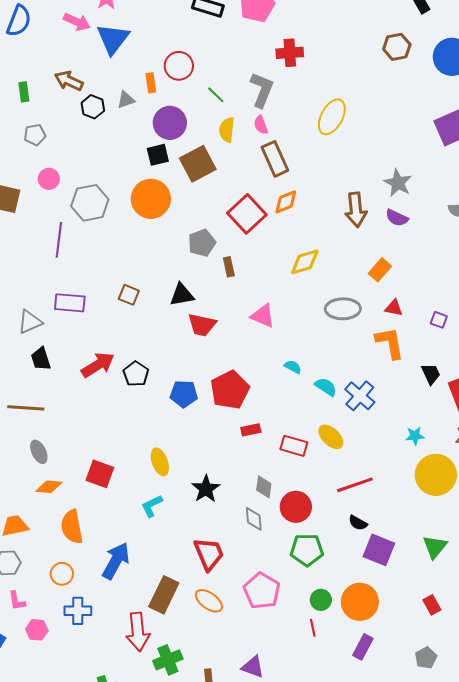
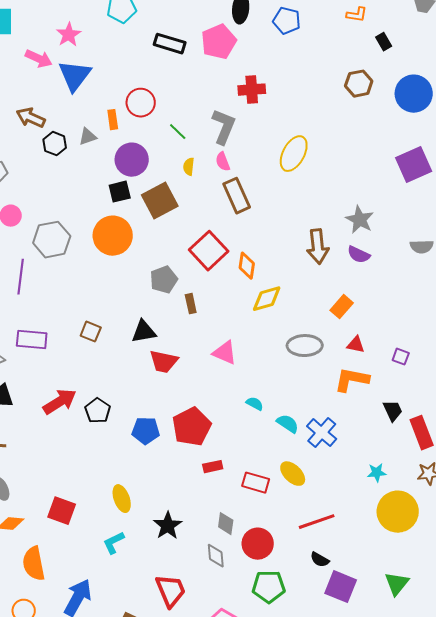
yellow semicircle: (227, 130) -> (189, 167), size x0.7
orange diamond: (286, 202) -> (247, 266), moved, turned -60
orange L-shape: (390, 343) -> (352, 380), turned -69

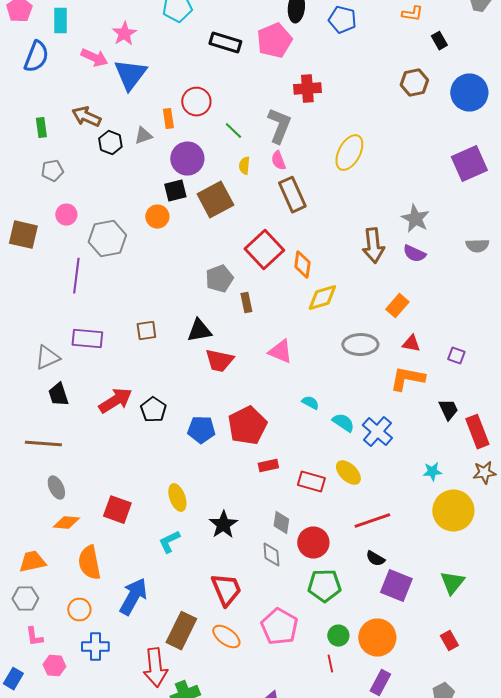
orange circle: (113, 236) -> (157, 217), moved, size x0.6
brown square: (91, 332) -> (146, 331), turned -30

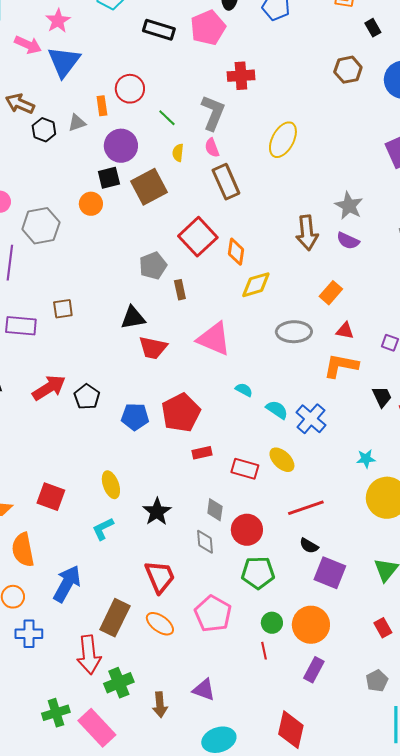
brown square: (146, 331) -> (63, 309), moved
pink triangle: (280, 352) -> (214, 339), size x1.4

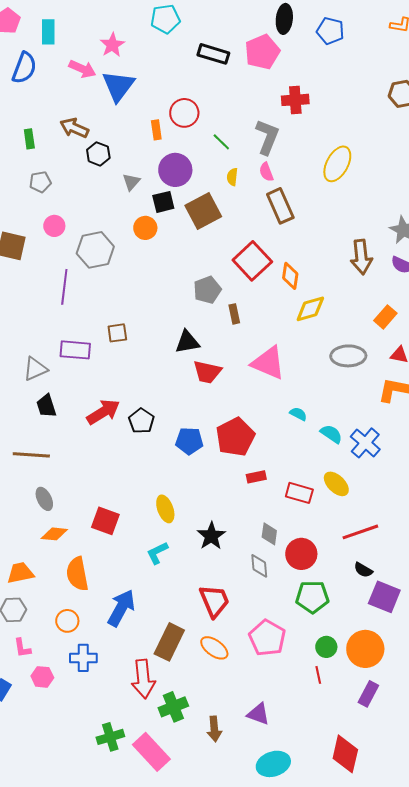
gray triangle: (77, 123) -> (131, 182), moved, turned -30

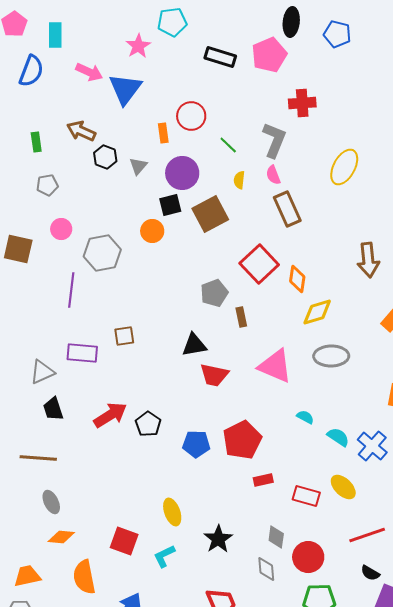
pink star: (112, 45) -> (138, 46), moved
gray triangle: (131, 182) -> (138, 166), moved
gray ellipse: (348, 356) -> (331, 356), moved
red square: (105, 521) -> (124, 541), moved

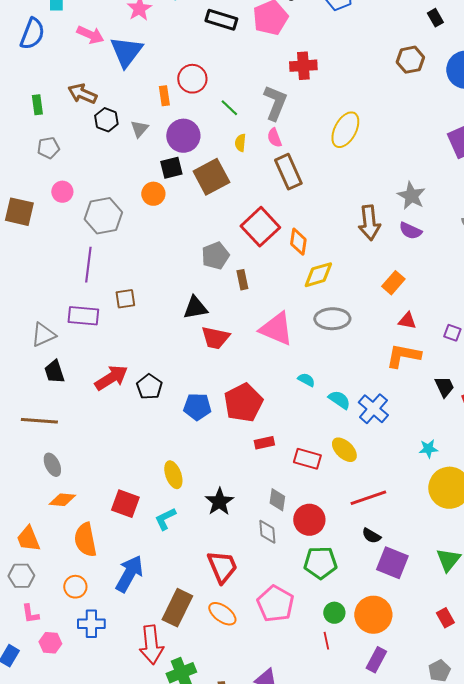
purple line: (71, 290) -> (88, 265), moved
orange trapezoid: (27, 576) -> (28, 539), turned -100

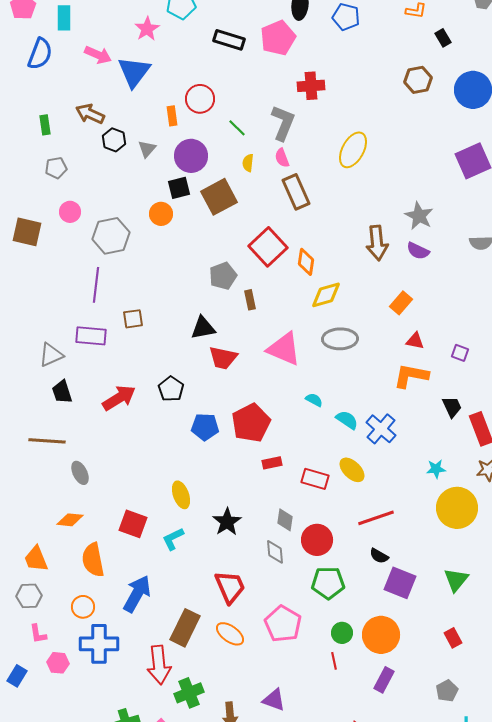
black pentagon: (149, 387) -> (171, 389), moved
gray ellipse: (52, 465) -> (80, 473), moved
blue cross: (91, 624) -> (99, 644), size x1.4

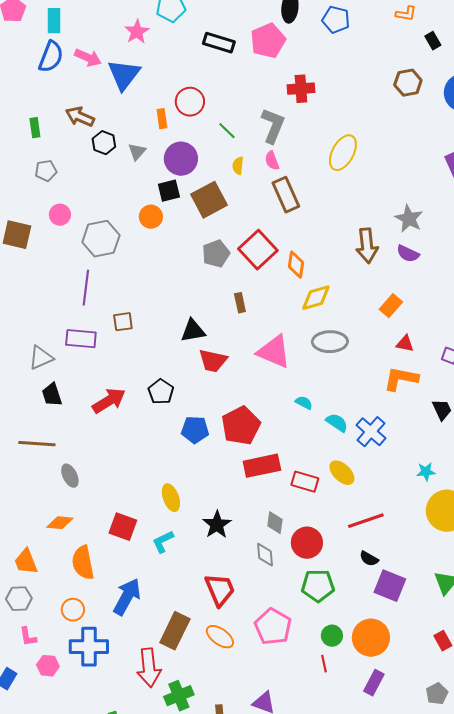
blue semicircle: (40, 54) -> (51, 57), moved
gray pentagon: (223, 276) -> (216, 254), moved
red rectangle: (272, 463) -> (262, 466), size x1.8

